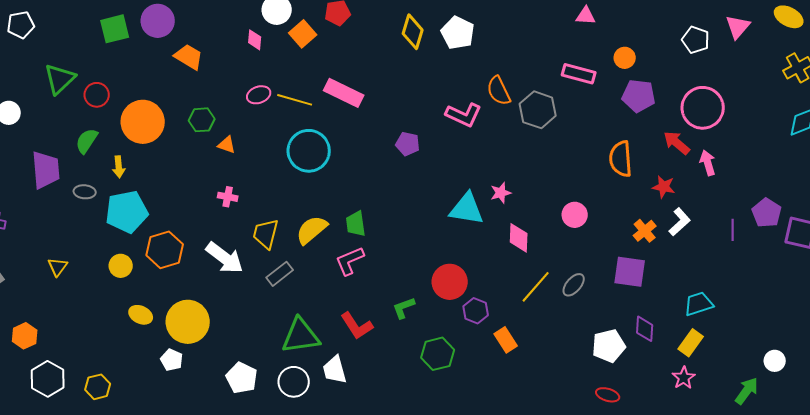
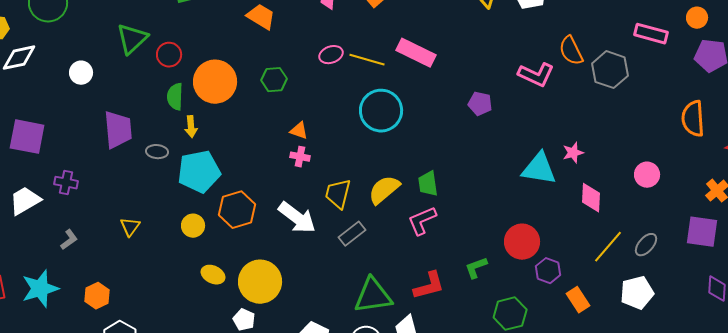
green semicircle: (87, 141) -> (175, 97), moved, turned -32
orange triangle: (227, 145) -> (299, 131), moved
red L-shape: (357, 326) -> (429, 286), turned -72
white pentagon: (609, 346) -> (637, 293), moved

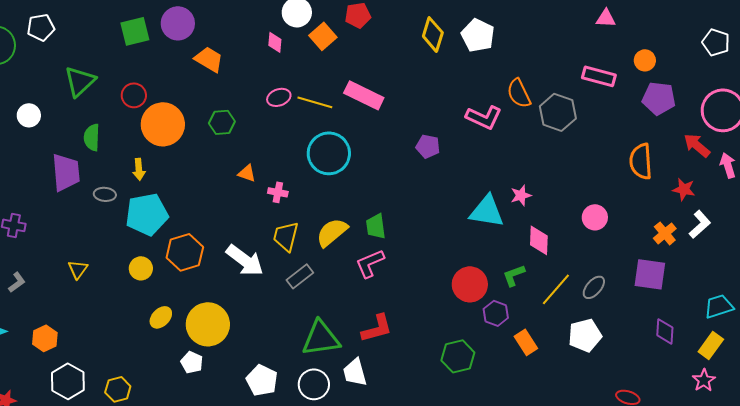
red circle: (169, 55) -> (134, 95), moved
green semicircle: (175, 97) -> (92, 137), moved
pink cross: (300, 157) -> (278, 192), moved
green L-shape: (476, 268) -> (514, 275), moved
yellow ellipse: (213, 275) -> (161, 317), turned -70

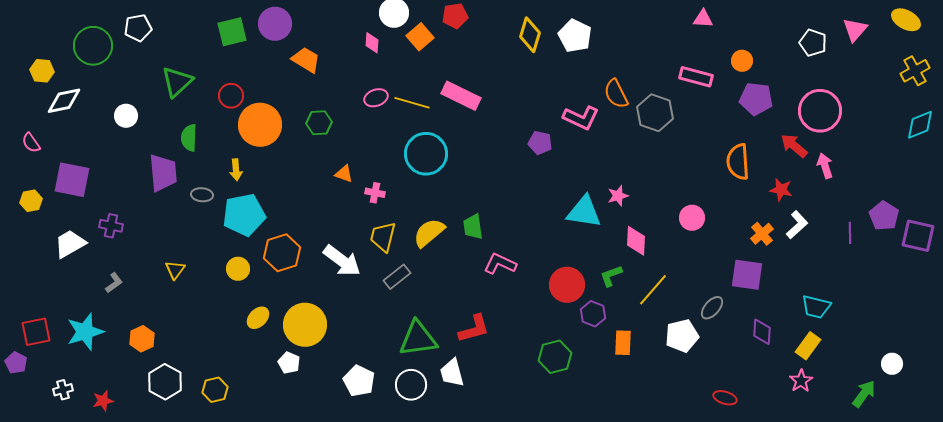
purple pentagon: (428, 146) -> (540, 143), moved
pink L-shape: (370, 263) -> (500, 264), moved, turned 48
gray ellipse: (594, 287) -> (712, 308), moved
cyan trapezoid: (719, 306) -> (816, 307), turned -148
orange rectangle: (526, 342) -> (623, 343), turned 35

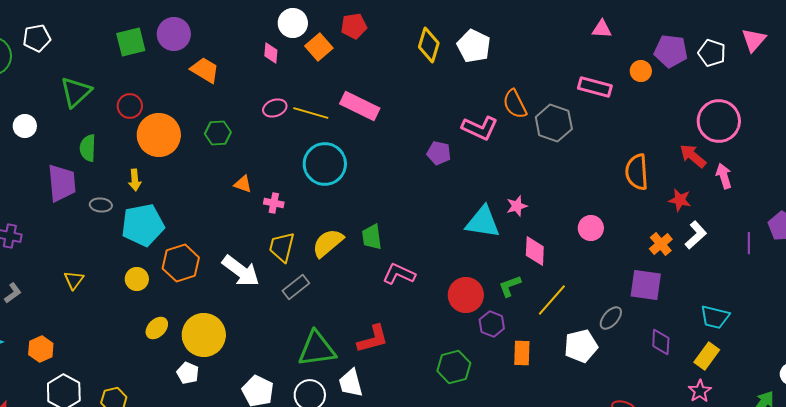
purple pentagon: (756, 99) -> (671, 51), moved

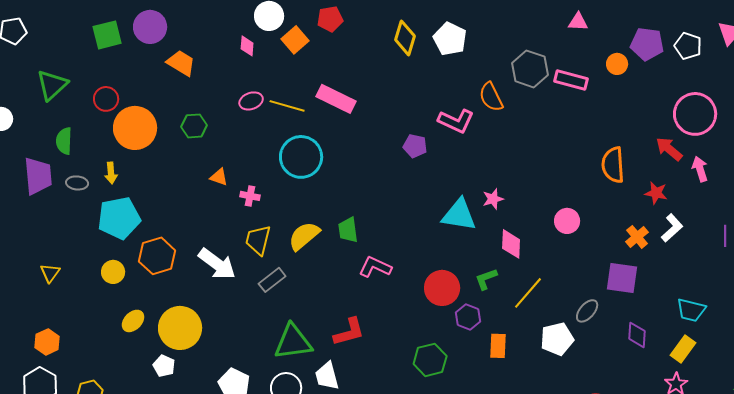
gray hexagon: (554, 123) -> (530, 69), moved
gray ellipse: (101, 205) -> (77, 183), moved
orange hexagon: (41, 349) -> (47, 342), moved

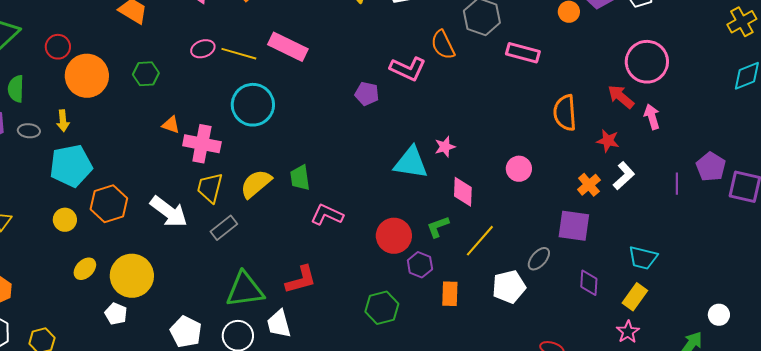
pink rectangle: (571, 80) -> (523, 53), moved
pink cross: (250, 196) -> (202, 144), size x1.8

